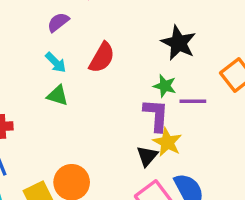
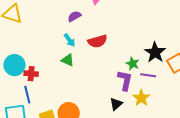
black star: (178, 43) -> (155, 52), moved
red semicircle: (102, 58) -> (97, 41), turned 36
yellow star: (167, 142) -> (141, 98), moved

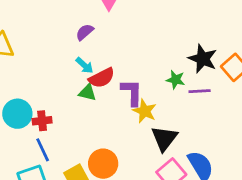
red semicircle: (97, 41) -> (102, 78), moved
purple L-shape: (125, 80) -> (132, 92), moved
yellow star: (141, 98) -> (145, 111), moved
black triangle: (116, 104) -> (164, 138), size x1.5

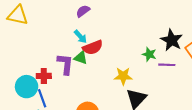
purple L-shape: (132, 92) -> (65, 64), moved
yellow star: (145, 111) -> (123, 76), turned -30
cyan circle: (17, 114) -> (27, 87), moved

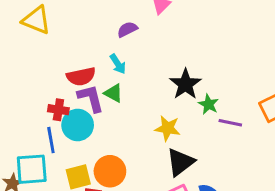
black star: (172, 40) -> (185, 84), moved
red semicircle: (93, 47) -> (81, 76), moved
purple L-shape: (65, 64) -> (91, 98), turned -30
cyan circle: (27, 87) -> (78, 125), moved

